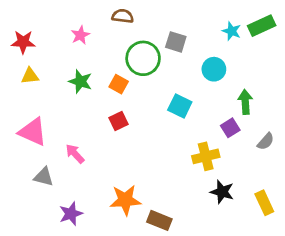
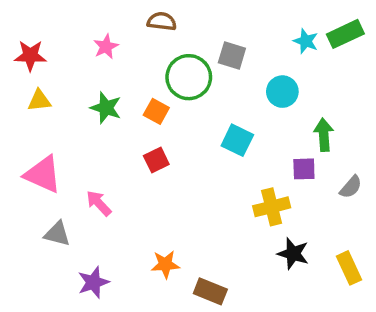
purple square: (230, 128) -> (304, 169), turned 30
orange star: (125, 200) -> (165, 264), size x0.7

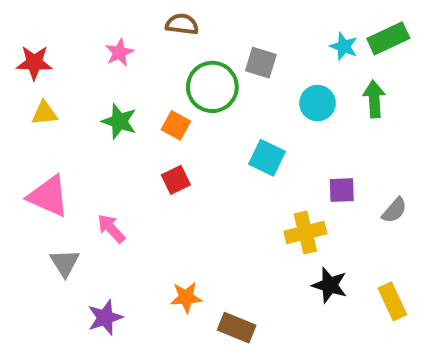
green arrow: (324, 135) -> (374, 99), moved
gray triangle: (57, 234) -> (65, 263), turned 44

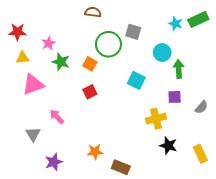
pink star: (119, 53) -> (48, 43), moved
green arrow: (374, 99) -> (179, 69), moved
pink triangle: (48, 196) -> (33, 85), moved, turned -45

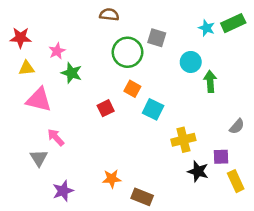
orange square: (90, 64) -> (132, 89), moved
cyan square: (136, 80) -> (153, 109), moved
pink triangle: (33, 85) -> (39, 100), turned 35
purple square: (175, 97) -> (221, 157), moved
pink arrow: (57, 117) -> (56, 137), moved

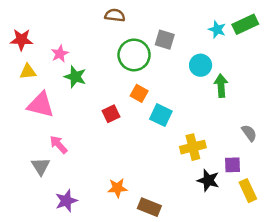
gray semicircle: (237, 126) -> (249, 133), turned -77

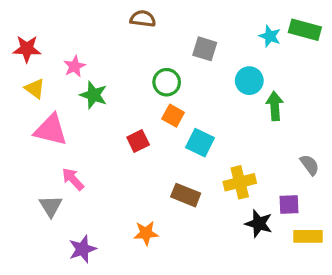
green rectangle: (245, 24) -> (305, 30), turned 40
green circle: (134, 55) -> (167, 82), moved, size x0.7
yellow triangle: (28, 72) -> (35, 89), turned 42
yellow rectangle: (248, 191) -> (308, 236), turned -65
brown rectangle: (149, 207) -> (186, 195), moved

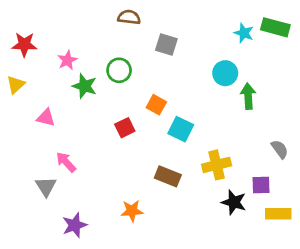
gray square: (205, 49) -> (166, 44), moved
green circle: (167, 82) -> (119, 70), moved
yellow triangle: (35, 89) -> (16, 85), moved, turned 42
pink triangle: (51, 130) -> (46, 118), size x0.6

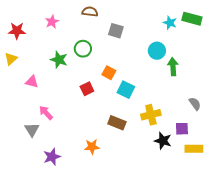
pink star: (67, 60) -> (52, 22), moved

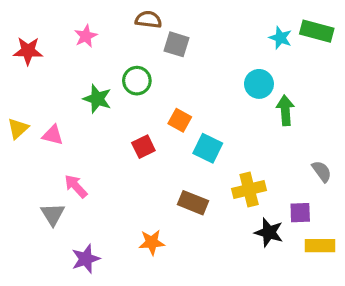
gray square: (116, 31) -> (176, 44), moved
yellow triangle: (11, 59) -> (18, 128), moved

